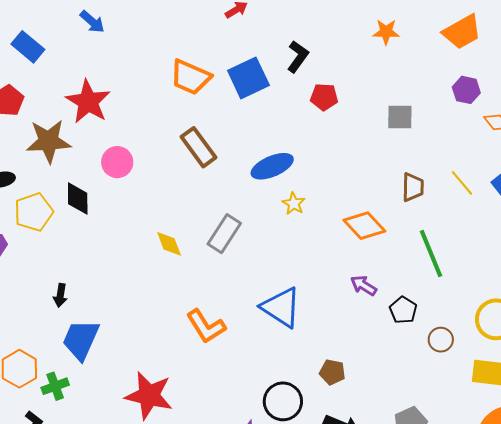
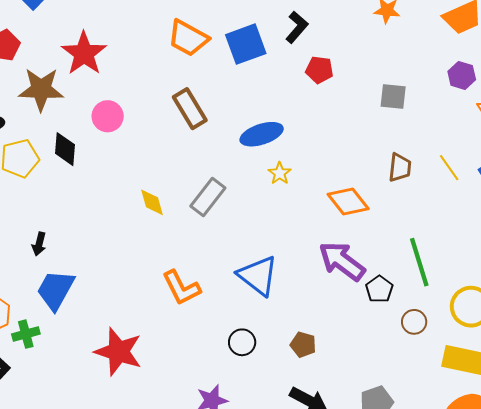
green line: (431, 253) -> (419, 262), moved
purple arrow: (364, 286) -> (342, 261), size x1.8
black circle: (283, 401) -> (242, 342), moved, size x0.7

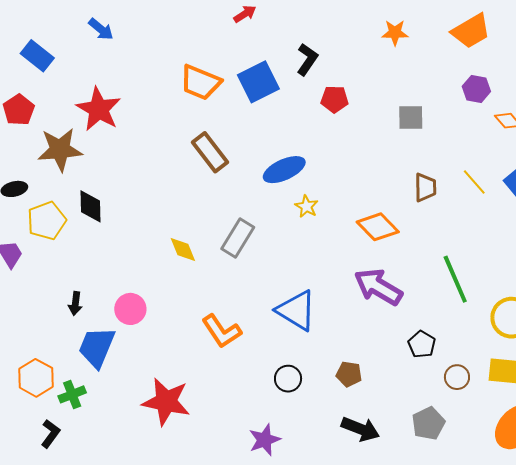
pink circle: (108, 116) -> (130, 309), moved
black pentagon: (379, 289) -> (422, 344), moved
brown circle: (414, 322) -> (457, 377), moved

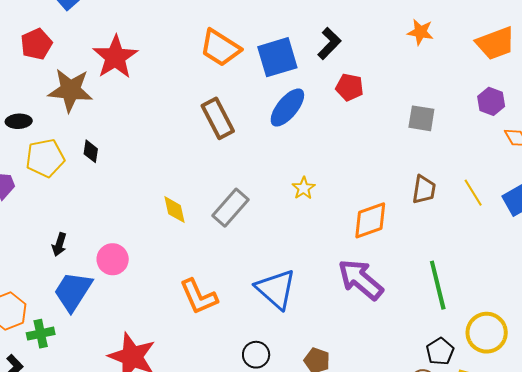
blue ellipse: (284, 170) -> (287, 108), moved, turned -36
black diamond: (90, 206) -> (91, 151), size x0.7
orange diamond: (378, 227) -> (370, 220), turned -75
black pentagon: (422, 344) -> (440, 351), moved

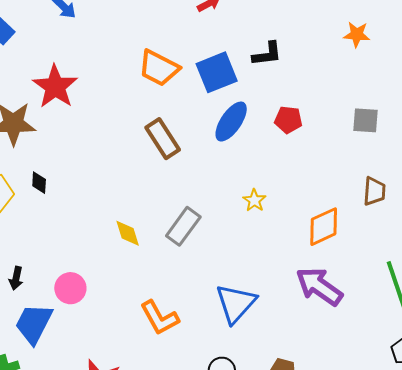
black L-shape: (329, 43) -> (267, 54), turned 44
red pentagon: (349, 87) -> (288, 120), moved
blue triangle: (276, 289) -> (236, 303), turned 36

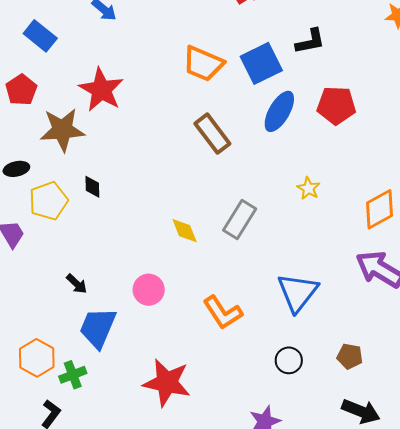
red pentagon: (288, 120) -> (336, 105), size x1.4
black arrow: (16, 278) -> (77, 284), turned -55
pink circle: (70, 288) -> (149, 290), moved

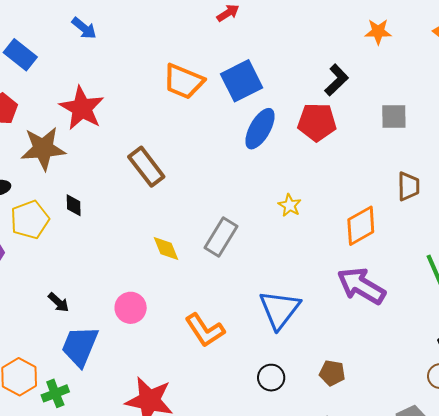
black L-shape: (310, 41) -> (337, 80), moved, turned -32
brown rectangle: (212, 134) -> (146, 167), moved

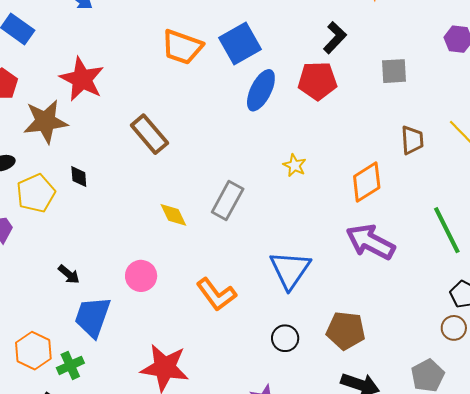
brown pentagon: (332, 373) -> (346, 331), size x1.5

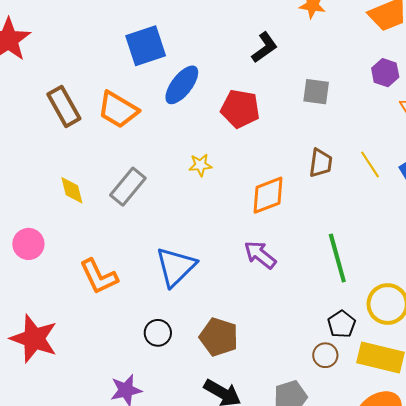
blue square: (240, 43) -> (146, 46), moved
orange trapezoid: (182, 47) -> (118, 110), moved
red pentagon: (317, 81) -> (240, 109), moved
yellow star: (295, 165) -> (200, 165), turned 30
purple arrow: (370, 242) -> (260, 255), size x0.7

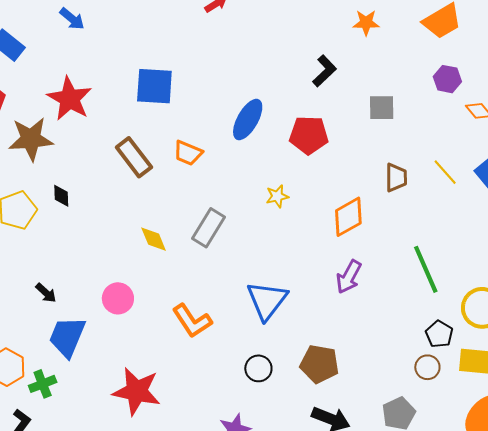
blue square: (146, 46) -> (154, 86), moved, turned 30
orange trapezoid: (118, 110) -> (188, 153), size x0.7
purple arrow: (260, 255) -> (349, 277), turned -92

